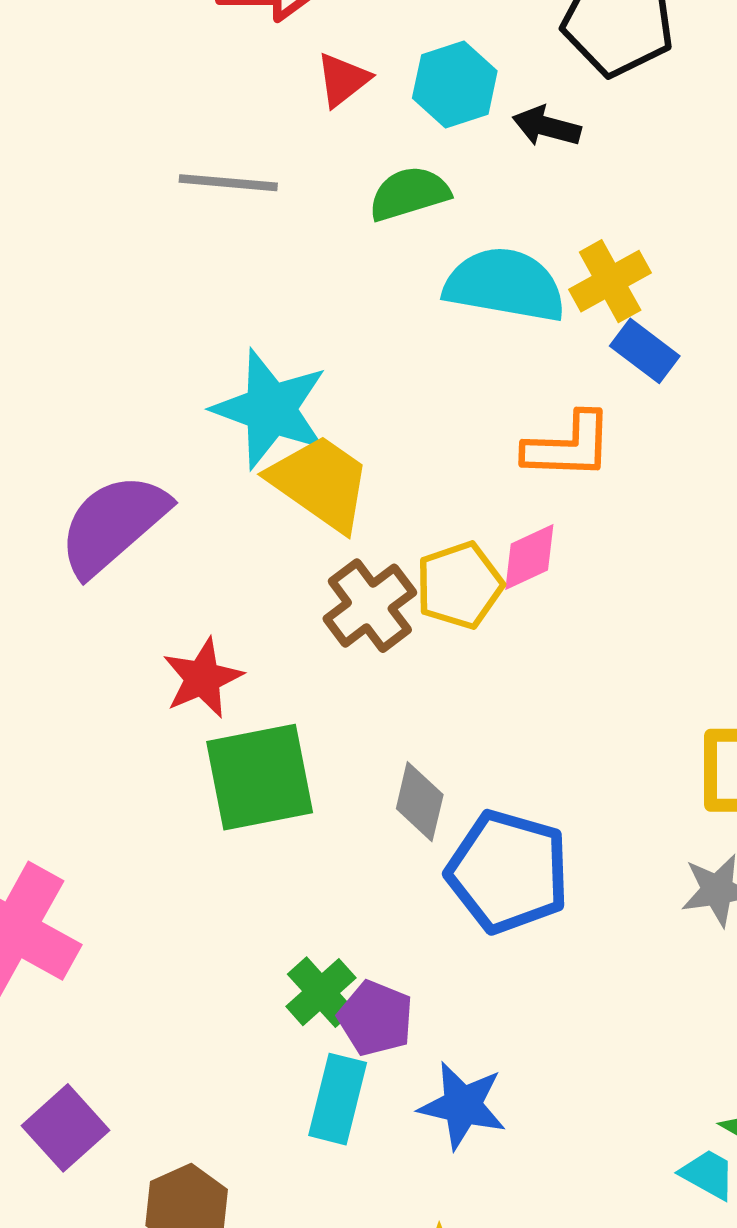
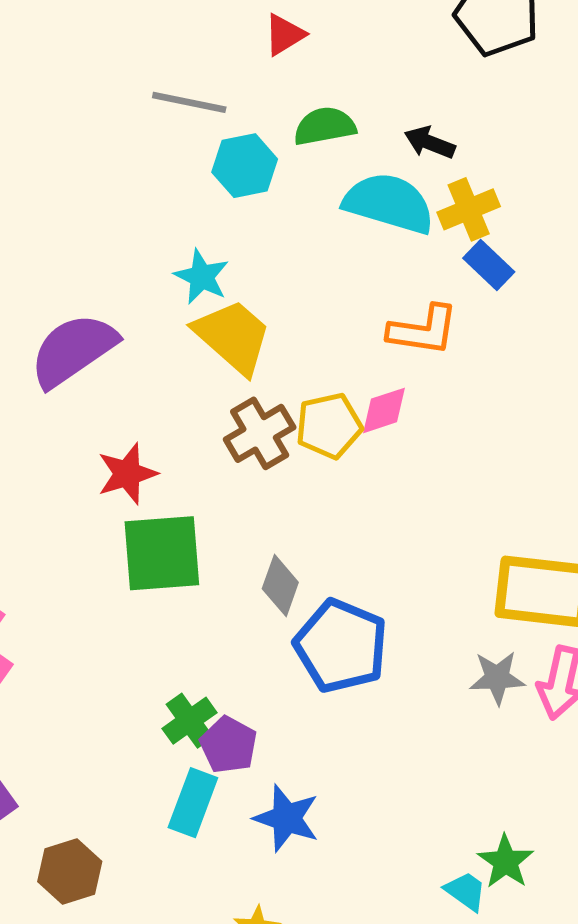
cyan hexagon: (455, 84) -> (245, 166), moved
black arrow: (547, 126) -> (430, 143), moved
cyan star: (270, 409) -> (202, 277), size x0.6

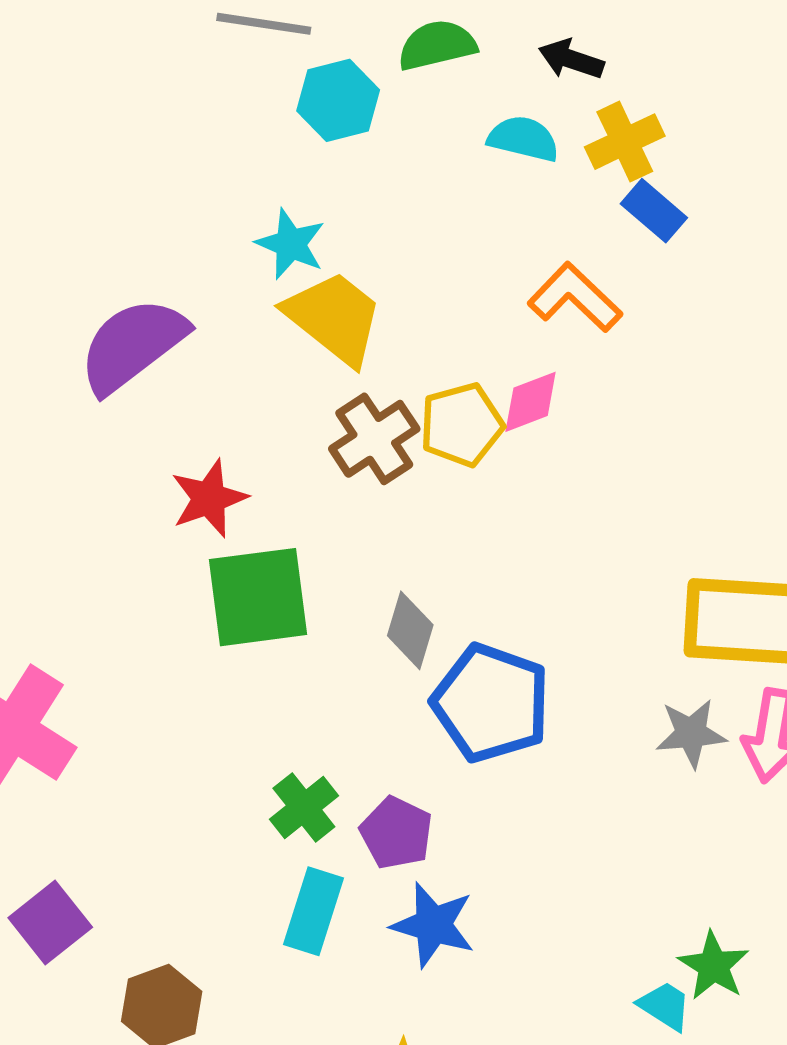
cyan semicircle: (389, 203) -> (523, 139), size x0.6
orange L-shape: (423, 330) -> (575, 297), turned -142
purple pentagon: (229, 745) -> (396, 833), moved

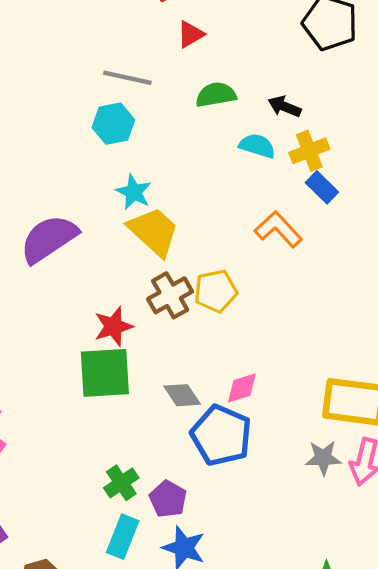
cyan hexagon: (338, 100) -> (113, 124), moved
pink diamond: (531, 402) -> (242, 388), moved
red star: (209, 498) -> (114, 326), moved
gray diamond: (410, 630) -> (182, 395), turned -54

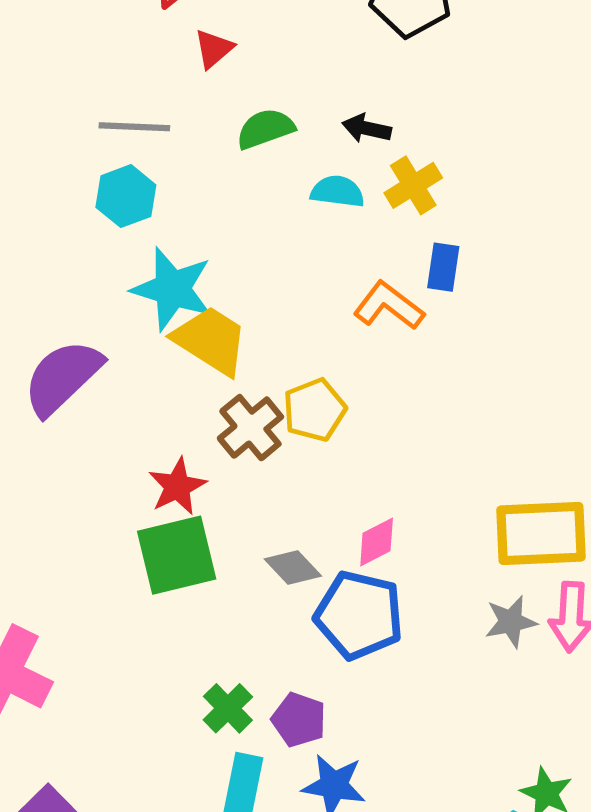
blue rectangle: (322, 187) -> (443, 267), moved, turned 64
cyan star: (134, 192) -> (172, 289), size x1.6

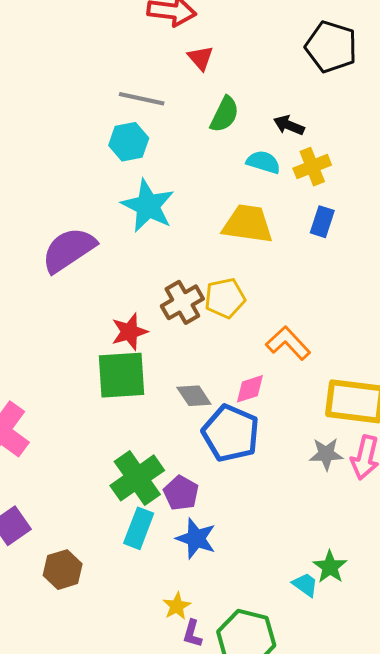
red triangle: (214, 49) -> (201, 58), turned -40
green semicircle: (265, 129) -> (225, 114), turned 126
orange L-shape: (389, 306) -> (288, 343), moved
yellow trapezoid: (211, 340) -> (248, 224), moved, turned -34
green cross: (228, 708) -> (137, 478), size x1.6

